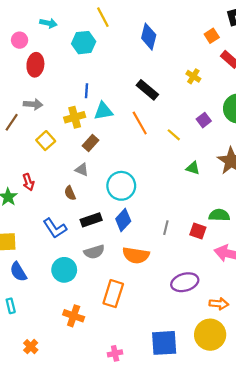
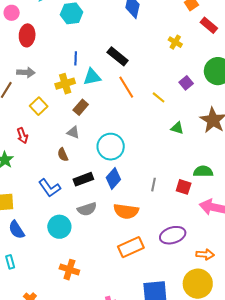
black rectangle: (147, 90) -> (118, 56), moved
red arrow: (28, 182) -> (22, 136), moved
orange rectangle: (113, 294) -> (131, 247), moved, turned 50

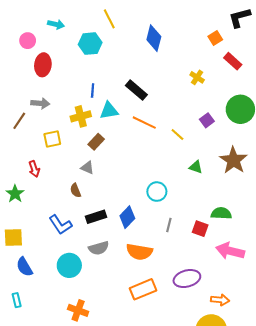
orange line: (126, 87) -> (144, 123), turned -35
yellow square: (39, 106) -> (52, 139), turned 30
cyan circle: (111, 147) -> (157, 192), moved, size x0.7

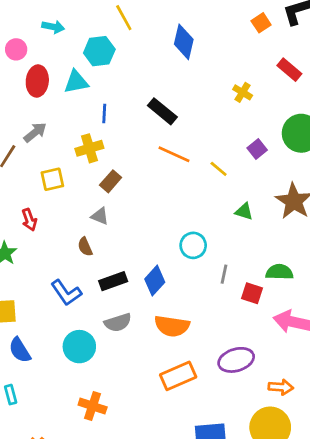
orange square: (215, 38) -> (261, 23), moved
gray arrow: (40, 103) -> (35, 132), turned -42
cyan triangle: (109, 111) -> (76, 82), moved
gray line: (169, 225) -> (224, 274), moved

